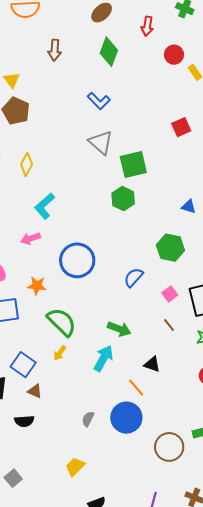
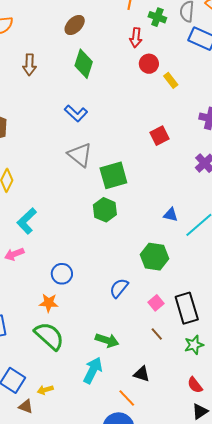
red arrow: (147, 26) -> (136, 38), moved
blue circle: (77, 260) -> (62, 274), size x0.6
orange star: (37, 286) -> (49, 303), moved
yellow arrow: (60, 353) -> (45, 390), moved, turned 42

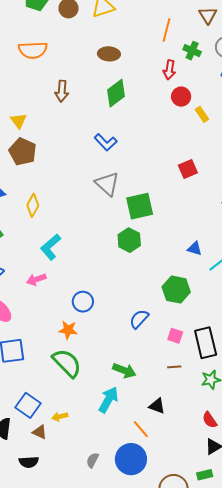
brown ellipse: (75, 25) -> (109, 54), turned 45
green diamond: (84, 64) -> (116, 93), turned 32
pink square: (156, 303) -> (175, 336), turned -35
brown line: (157, 334) -> (174, 367), turned -56

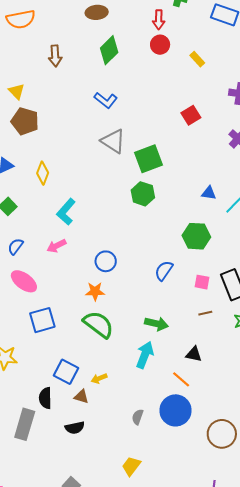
red circle: (181, 97) -> (160, 45), moved

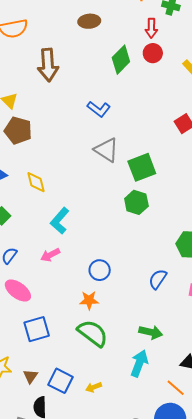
green diamond: (109, 50) -> (121, 60), moved
brown arrow: (55, 56) -> (48, 65), size x1.5
yellow diamond: (43, 173) -> (36, 182), turned -35
brown triangle: (81, 397) -> (30, 376), moved, turned 49

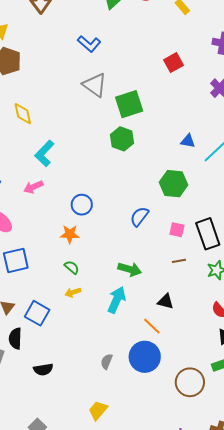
green semicircle: (93, 333) -> (72, 267), size x0.5
yellow arrow: (94, 387) -> (73, 292), moved

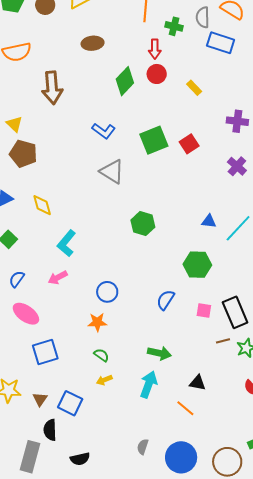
green square: (129, 104) -> (154, 140), moved
brown line: (179, 261) -> (223, 341), moved
blue circle: (145, 357) -> (181, 457), moved

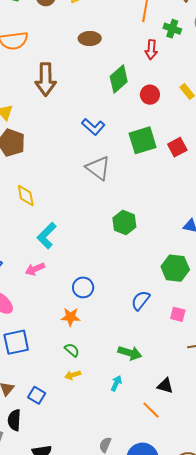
red circle: (157, 74) -> (150, 95), moved
cyan arrow: (148, 384) -> (116, 383), size x0.6
blue square: (70, 403) -> (37, 395), size x0.7

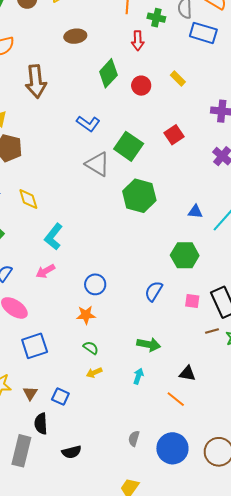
green square: (143, 140) -> (129, 146), moved, turned -32
green hexagon: (124, 222) -> (139, 196), moved, size x1.4

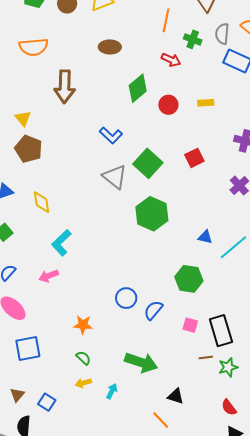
red arrow: (138, 41) -> (171, 60), turned -72
yellow rectangle: (178, 78) -> (206, 103), turned -56
blue circle: (95, 284) -> (126, 298), moved
green arrow: (149, 345) -> (141, 362), size x1.4
cyan arrow: (138, 376) -> (112, 391), moved

